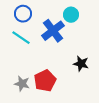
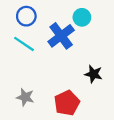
red pentagon: (45, 81) -> (67, 103), moved

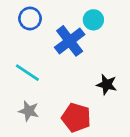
cyan line: (24, 44) -> (27, 73), moved
red pentagon: (67, 103) -> (76, 118), turned -30

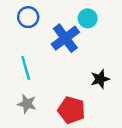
cyan line: (27, 73) -> (26, 68), turned 40
black star: (107, 85) -> (100, 79), turned -30

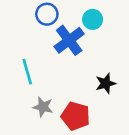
blue circle: (28, 17) -> (47, 14), moved
gray star: (27, 104) -> (43, 107), moved

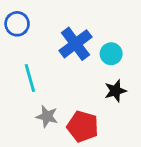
blue circle: (47, 14) -> (17, 24), moved
cyan circle: (93, 19) -> (111, 54), moved

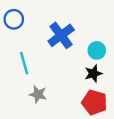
cyan circle: (111, 54) -> (97, 50), moved
red pentagon: (83, 126) -> (94, 102), moved

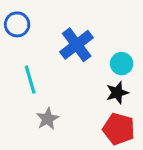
gray star: (38, 94) -> (48, 119), turned 30

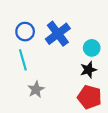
blue circle: (17, 24) -> (25, 32), moved

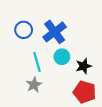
cyan circle: (92, 48) -> (62, 57), moved
cyan line: (23, 60) -> (37, 62), moved

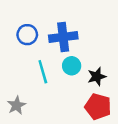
blue cross: (55, 32) -> (63, 37), turned 30
gray star: (34, 85) -> (16, 105), moved

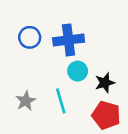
cyan line: (43, 72) -> (61, 101), moved
gray star: (16, 105) -> (26, 101), moved

